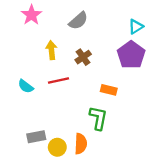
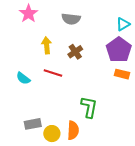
gray semicircle: (78, 21) -> (71, 19), turned 48
red line: (58, 80) -> (53, 73), turned 30
orange rectangle: (109, 90) -> (122, 74), moved

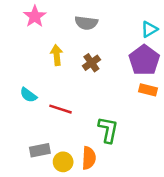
red line: (53, 73) -> (61, 109), moved

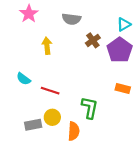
brown cross: (91, 63) -> (93, 40), moved
orange rectangle: (148, 90) -> (123, 88), moved
yellow circle: (63, 162) -> (52, 117), moved

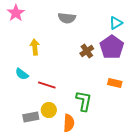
pink star: (29, 14) -> (16, 13), moved
brown cross: (93, 40) -> (87, 51), moved
yellow arrow: (47, 46) -> (35, 47), moved

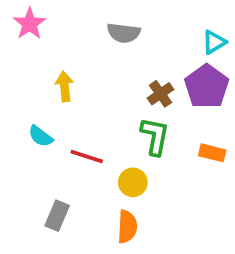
green L-shape: (84, 101) -> (155, 136), moved
yellow circle: (49, 110) -> (133, 182), moved
gray rectangle: (31, 117) -> (57, 216), turned -56

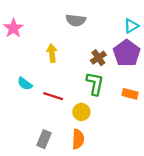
pink star: (29, 24) -> (13, 28), moved
yellow arrow: (65, 86) -> (52, 53), moved
gray rectangle: (57, 216) -> (44, 139), moved

